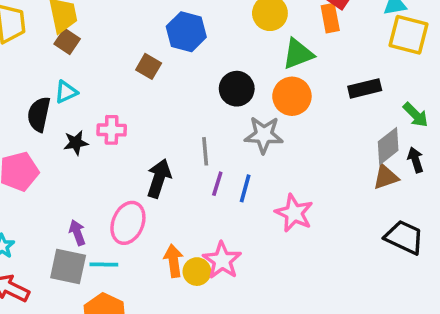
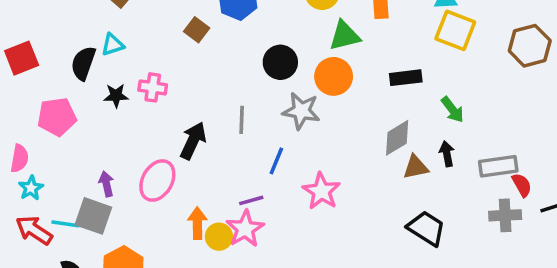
gray diamond: (388, 146) -> (397, 138), moved
purple line: (217, 184) -> (251, 200), moved, turned 50
cyan line: (104, 264) -> (65, 224), moved

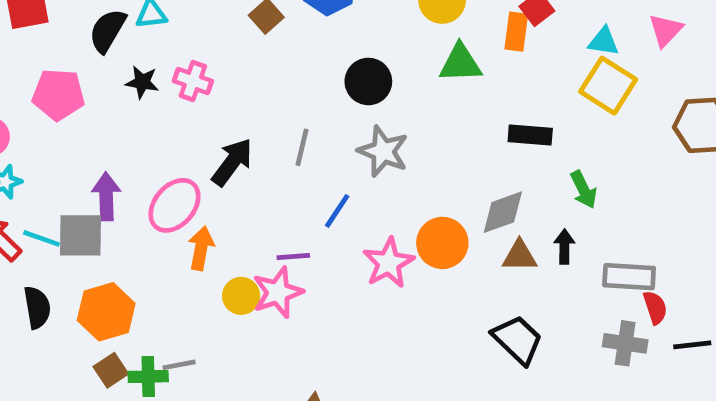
orange circle: (334, 76) -> (442, 243), moved
purple arrow: (106, 184) -> (106, 196), size x1.4
gray square: (93, 216) -> (80, 235), turned -30
orange arrow: (197, 223) -> (201, 248), moved

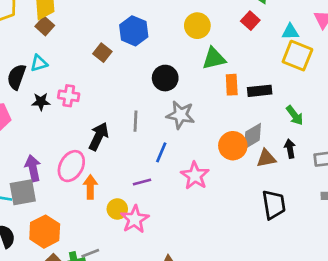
orange rectangle: (516, 32) -> (232, 85), moved
orange circle: (442, 243) -> (233, 146), moved
pink star: (278, 292) -> (135, 219), moved
black trapezoid: (518, 340) -> (274, 205), turned 48

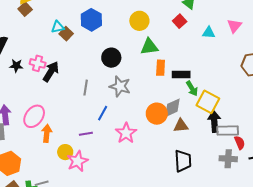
yellow square: (297, 56) -> (208, 102), moved
cyan triangle: (39, 63) -> (58, 27), moved
green arrow: (295, 115) -> (192, 88), moved
black arrow: (99, 136) -> (51, 72), moved
black arrow: (290, 149) -> (214, 121), moved, size x1.5

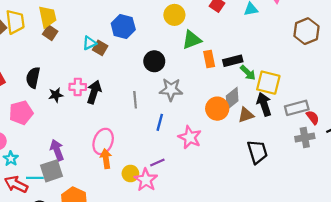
pink ellipse: (34, 116) -> (103, 141), moved
black arrow: (214, 121) -> (264, 104), moved
purple line: (86, 134) -> (157, 163), moved

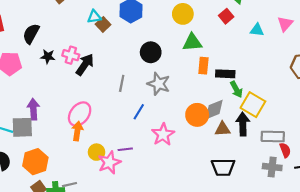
black trapezoid: (257, 152) -> (223, 167), turned 90

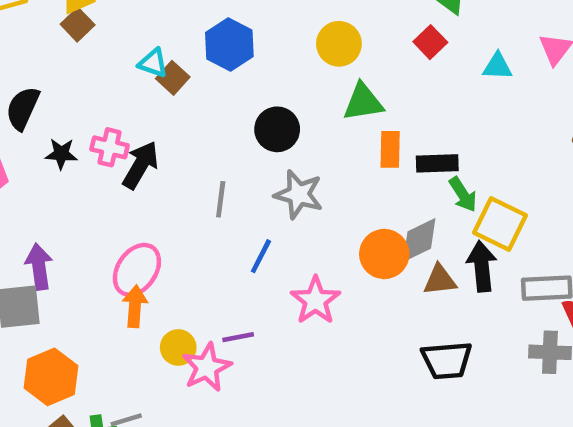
cyan triangle: (94, 17) -> (153, 63), turned 32

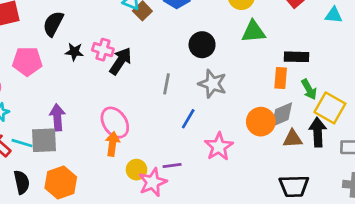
orange rectangle: (390, 149) -> (281, 78), moved
black rectangle: (437, 163) -> (297, 57), moved
pink ellipse: (137, 270) -> (115, 123), turned -72

